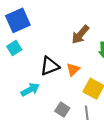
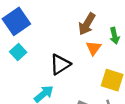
orange triangle: (73, 69) -> (94, 48), moved

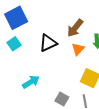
black triangle: (60, 64) -> (48, 43), moved

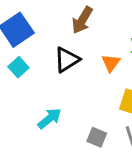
brown arrow: (75, 28) -> (82, 20), moved

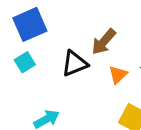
brown arrow: (82, 20) -> (104, 42), moved

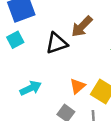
orange triangle: (118, 75) -> (78, 86), moved

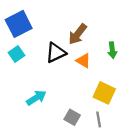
orange triangle: (78, 86) -> (83, 61), moved, turned -42

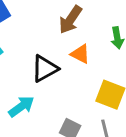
black triangle: (56, 53) -> (45, 69), moved

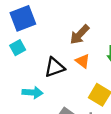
cyan arrow: (21, 107) -> (32, 92), turned 30

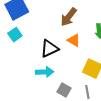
cyan arrow: (32, 92) -> (45, 72), moved

